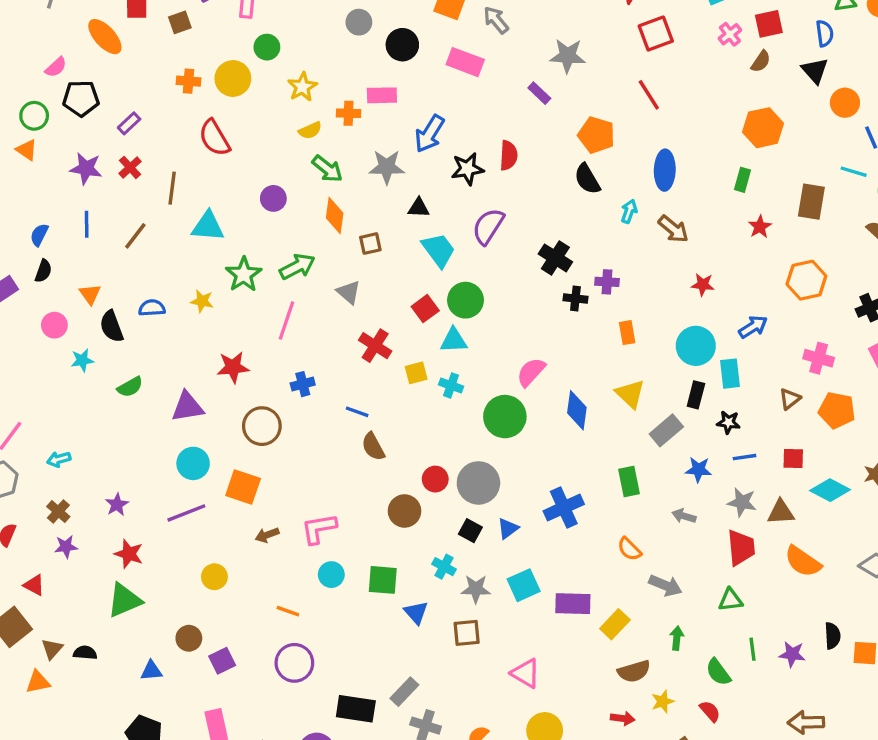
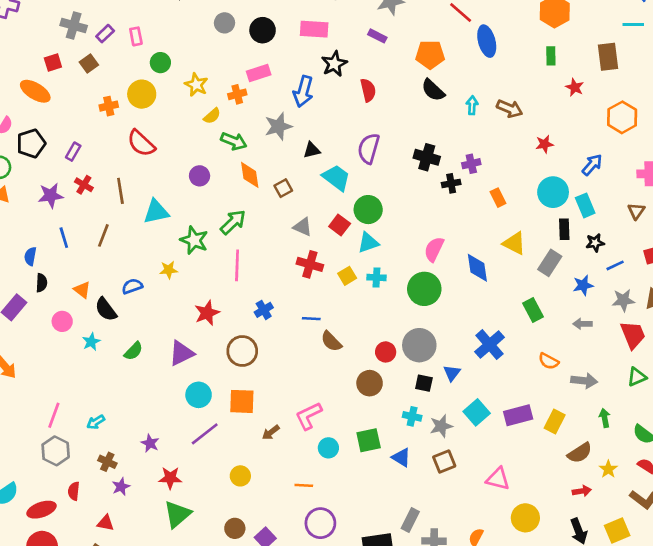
black star: (467, 169) -> (334, 64), moved
blue ellipse: (665, 170) -> (487, 41), moved
gray triangle: (349, 292) -> (303, 227), moved

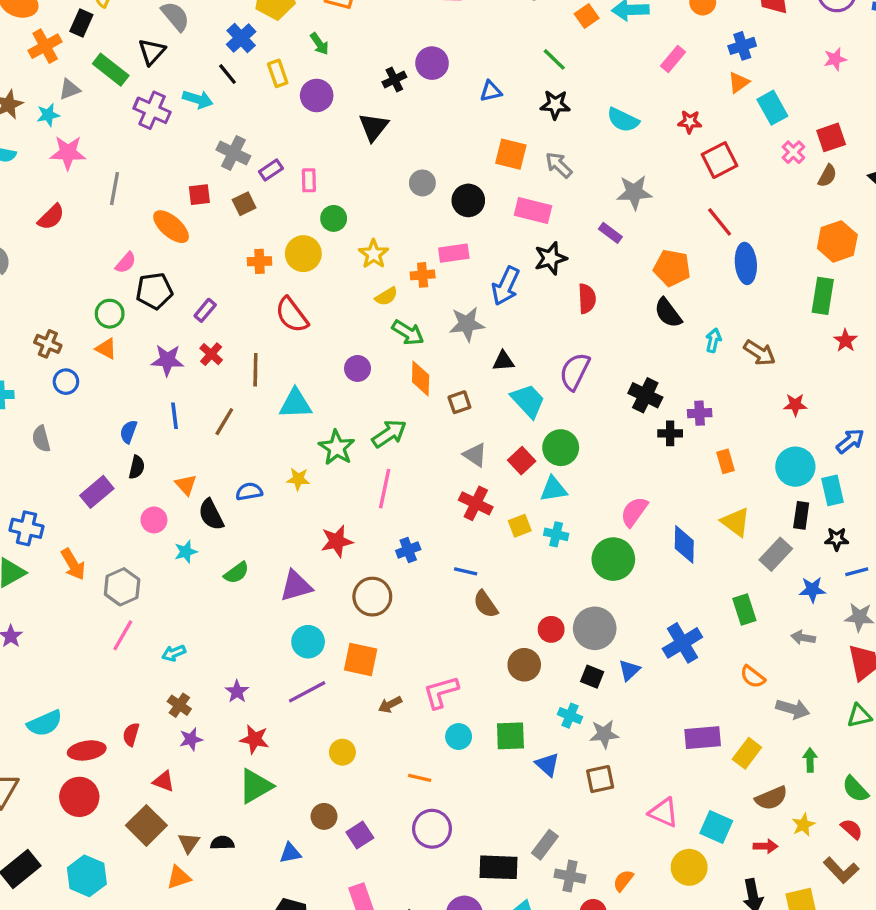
green rectangle: (551, 56) -> (823, 296), size x1.5
cyan square: (477, 412) -> (716, 827), moved, turned -35
gray hexagon: (56, 451) -> (122, 587), moved

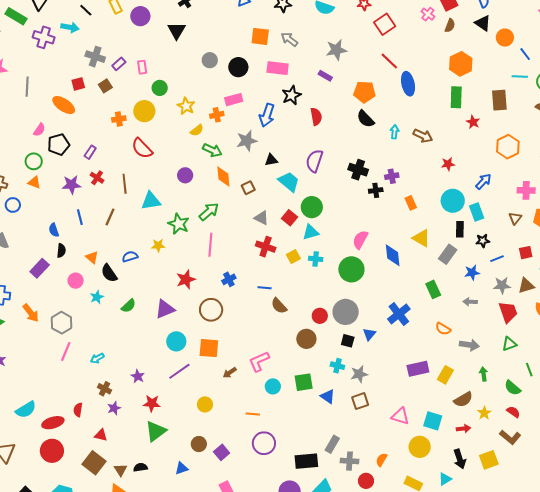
blue semicircle: (129, 432) -> (54, 230), turned -32

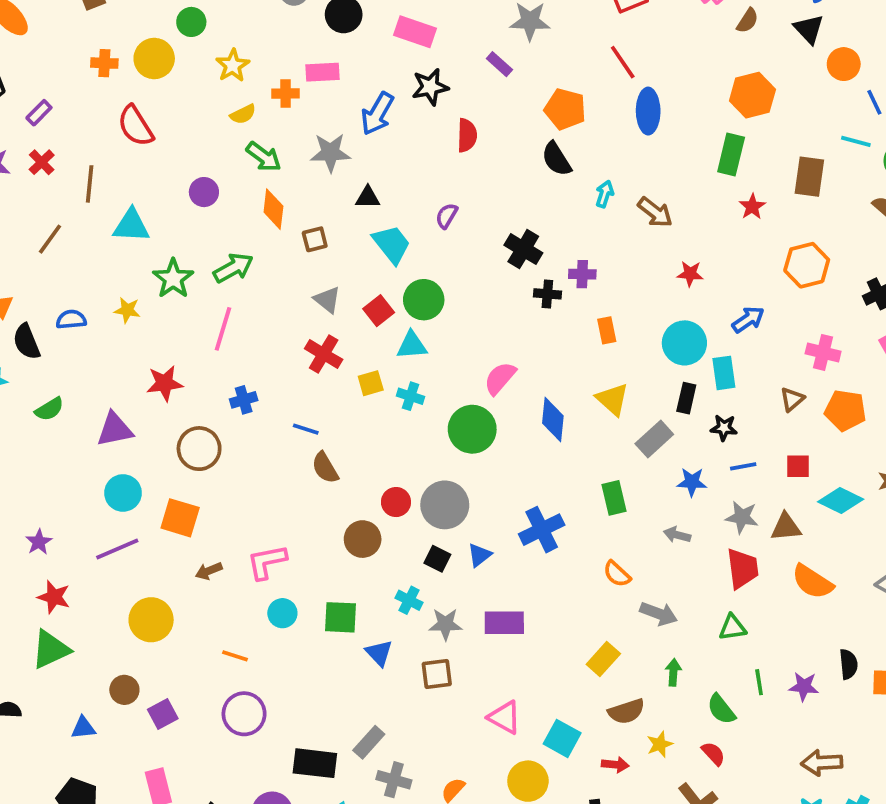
purple semicircle: (314, 161) -> (447, 216), size x0.6
purple rectangle: (418, 369) -> (504, 623), moved
yellow circle: (205, 404) -> (151, 620), size x1.5

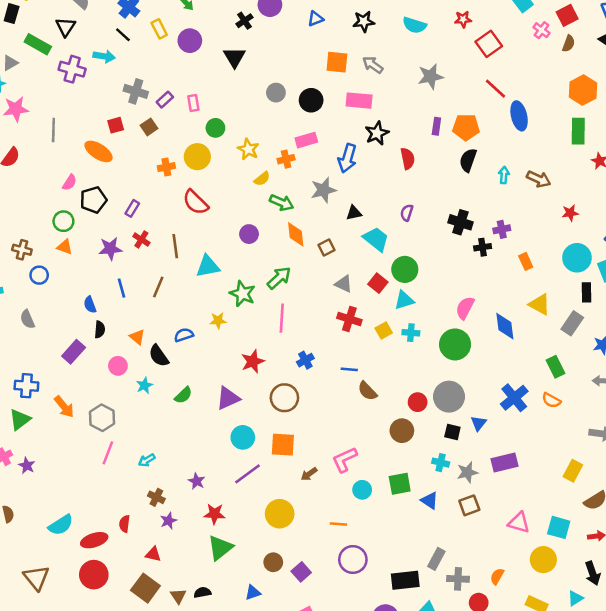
purple rectangle: (499, 64) -> (436, 126), moved, turned 70
black semicircle: (556, 159) -> (468, 160), turned 65
orange semicircle: (617, 574) -> (551, 400), moved

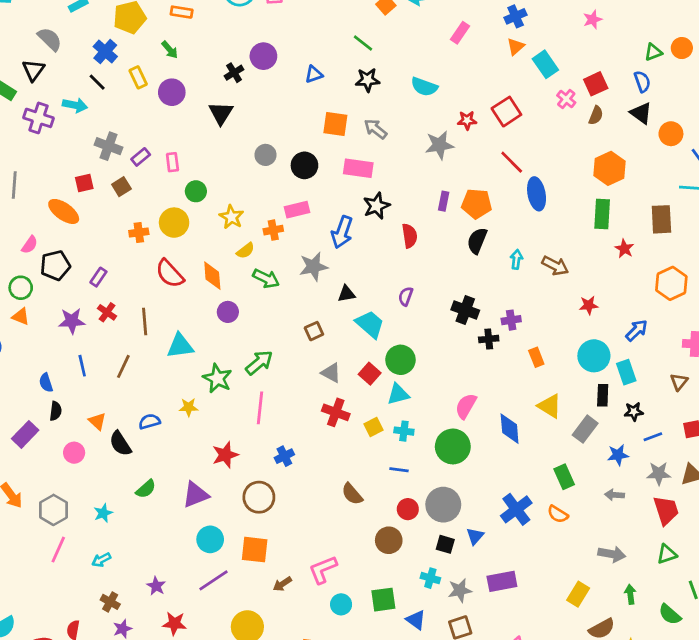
red star: (463, 19) -> (467, 120), moved
orange diamond: (296, 234) -> (212, 276), moved
blue line: (349, 369) -> (399, 470), moved
cyan star: (144, 385) -> (103, 513), moved

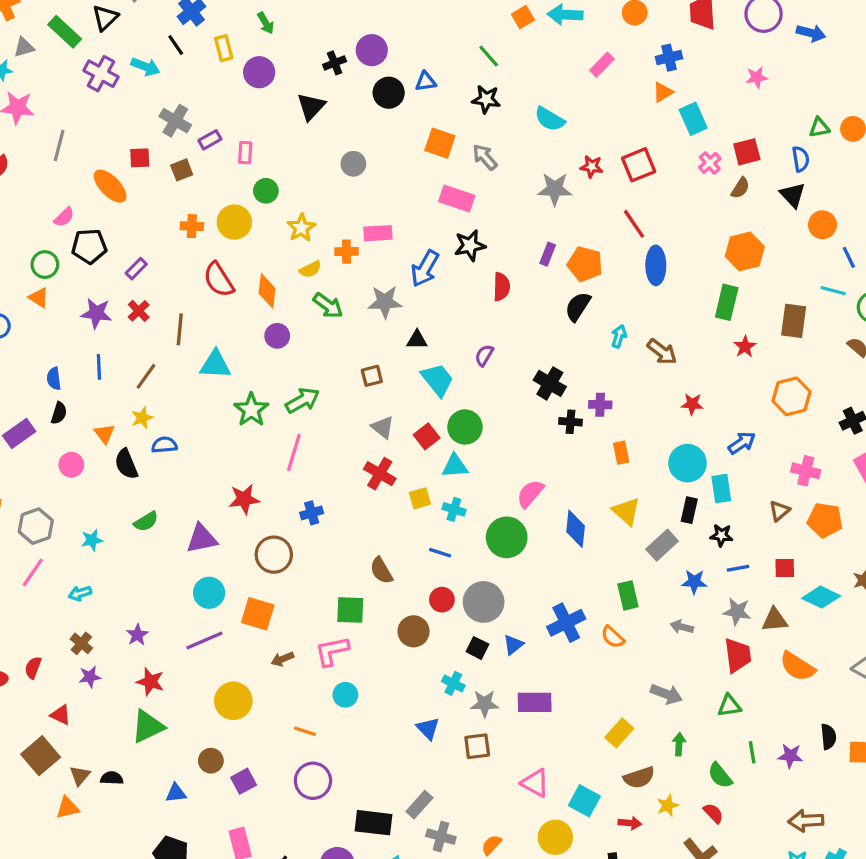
black circle: (304, 165) -> (389, 93), moved
yellow star: (189, 407) -> (142, 418), moved, turned -30
green square: (383, 600) -> (350, 610), moved

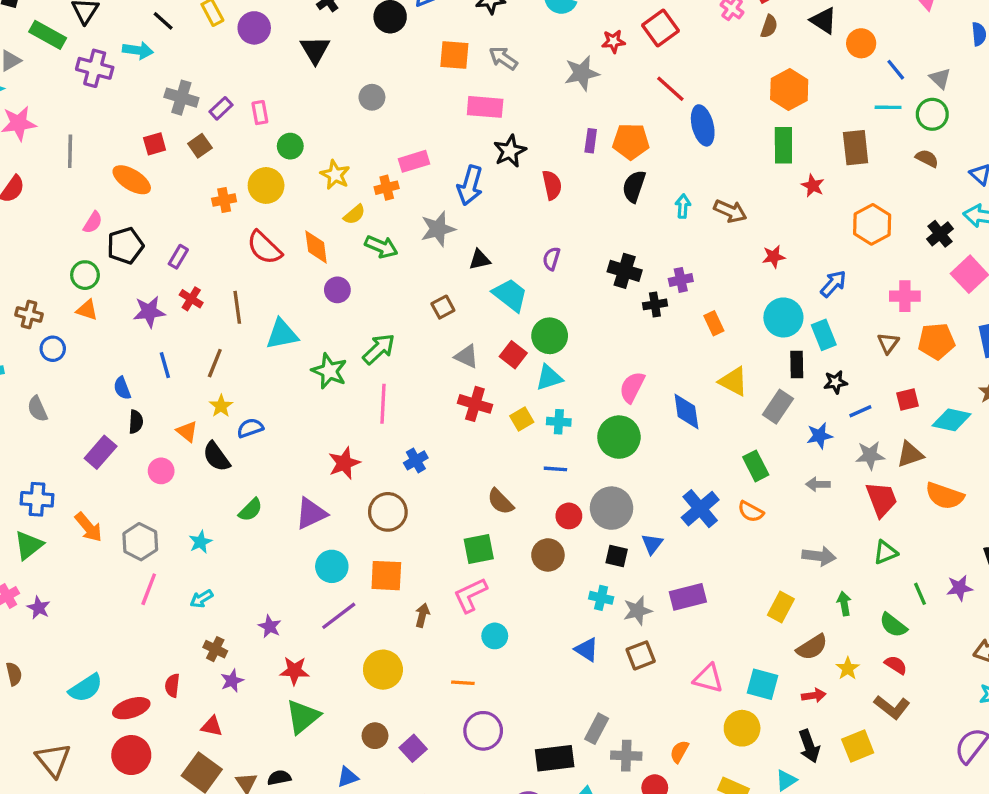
brown arrow: (282, 659) -> (422, 615), turned 140

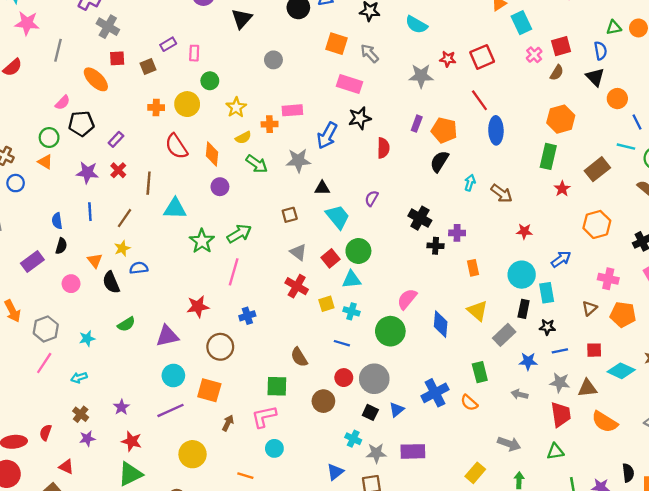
gray cross: (181, 98) -> (108, 27), moved
brown rectangle: (856, 148) -> (597, 169), turned 45
blue triangle: (586, 650) -> (335, 472), turned 36

